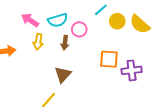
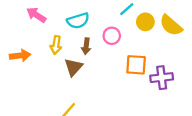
pink arrow: (30, 20) -> (36, 15), moved
pink circle: (79, 29) -> (112, 36), moved
brown triangle: (63, 75) -> (73, 67), moved

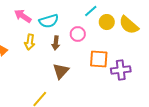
pink arrow: (36, 15) -> (23, 16), moved
brown triangle: (73, 67) -> (61, 71), moved

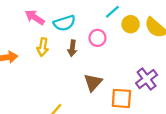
orange square: (99, 59) -> (121, 98), moved
purple cross: (121, 70) -> (147, 79), turned -30
brown triangle: (61, 71) -> (93, 82), moved

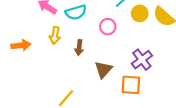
brown arrow: (72, 48) -> (79, 48), moved
purple cross: (147, 79) -> (142, 60), moved

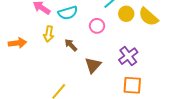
brown arrow: (79, 48) -> (71, 45), turned 128
orange square: (131, 85) -> (132, 85), moved

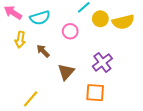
yellow semicircle: (148, 17) -> (123, 22), turned -55
orange square: (132, 85) -> (95, 93), moved

